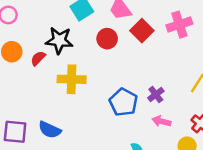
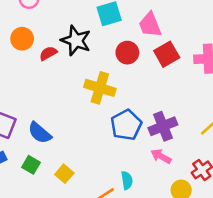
yellow cross: (72, 79) -> (100, 88), moved
purple cross: (156, 95) -> (163, 126), size x1.5

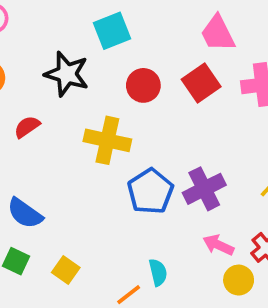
pink trapezoid: (150, 25) -> (218, 33), moved
red semicircle: (48, 53) -> (27, 127), moved
pink arrow: (161, 156) -> (218, 245), moved

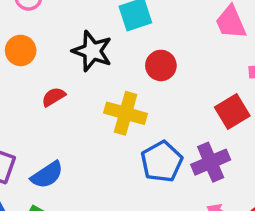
red square: (201, 83) -> (232, 112), moved
blue semicircle: (25, 213) -> (47, 175), turned -72

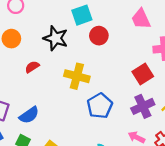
red circle: (161, 65) -> (99, 36), moved
purple cross: (211, 162) -> (143, 106), moved

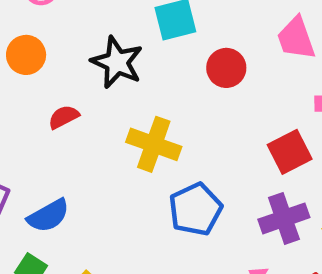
red circle: (99, 36) -> (226, 68), moved

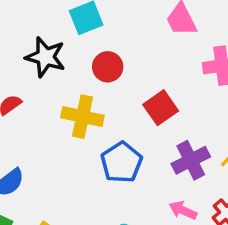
red circle: (226, 68) -> (108, 67), moved
red square: (290, 152) -> (161, 108), moved

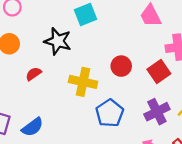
red circle: (108, 67) -> (121, 66), moved
red square: (161, 108) -> (159, 72), moved

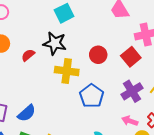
black star: (58, 41) -> (55, 43), moved
red semicircle: (34, 74) -> (28, 55), moved

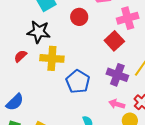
red semicircle: (28, 55) -> (20, 56), moved
red circle: (98, 55) -> (79, 17), moved
purple cross: (132, 91) -> (117, 75), turned -35

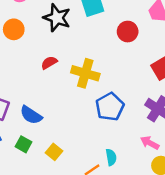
black star: (39, 32) -> (57, 18), moved
blue semicircle: (15, 102) -> (31, 115), turned 66

